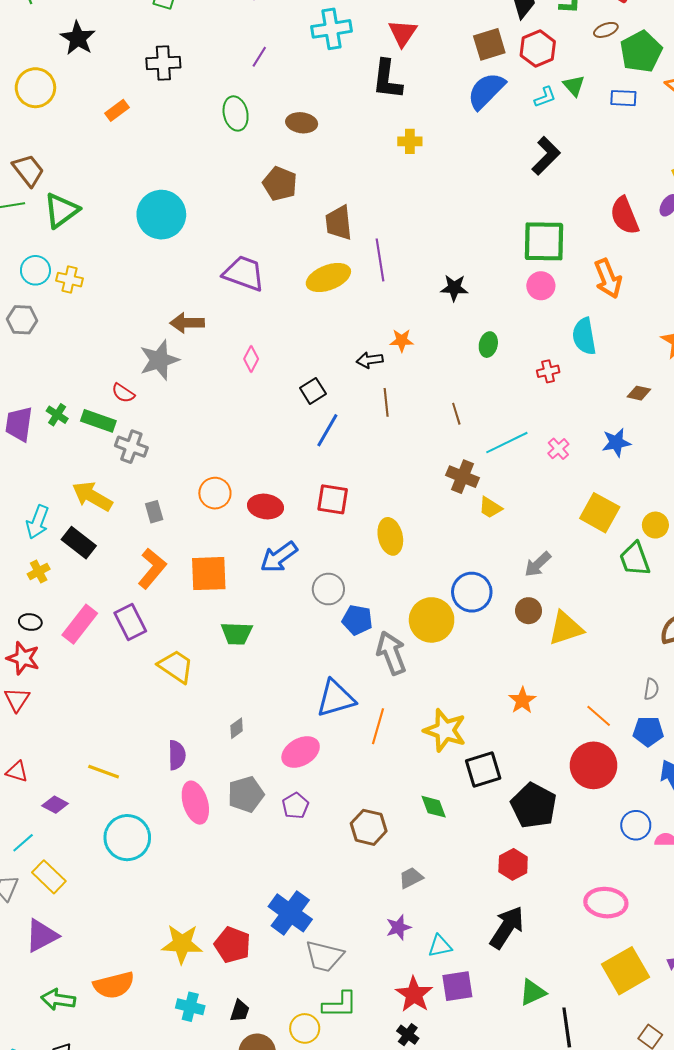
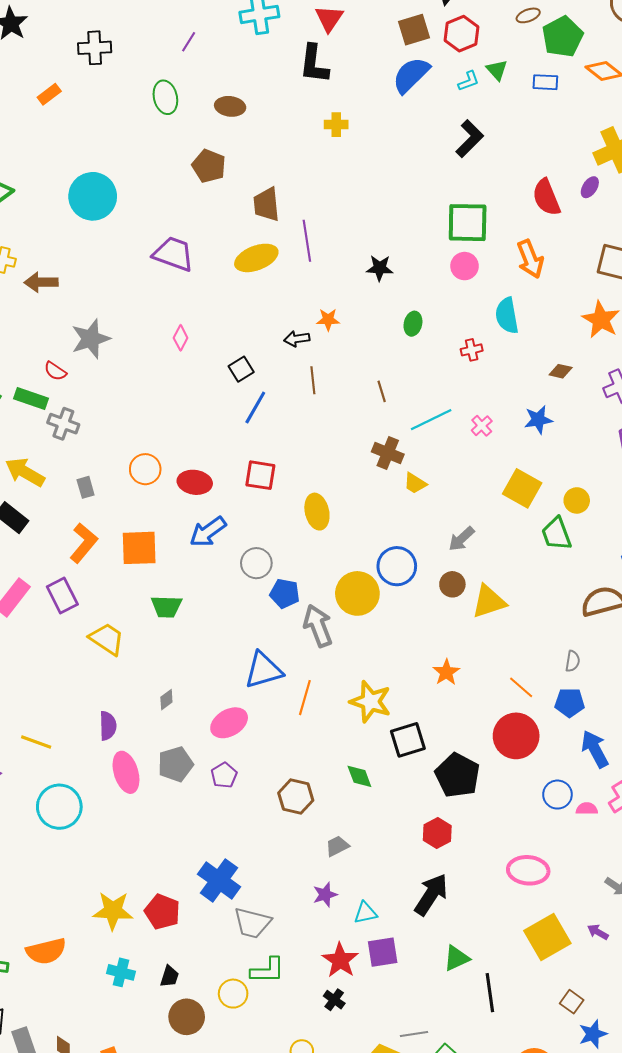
brown arrow: (187, 323) -> (41, 282), moved

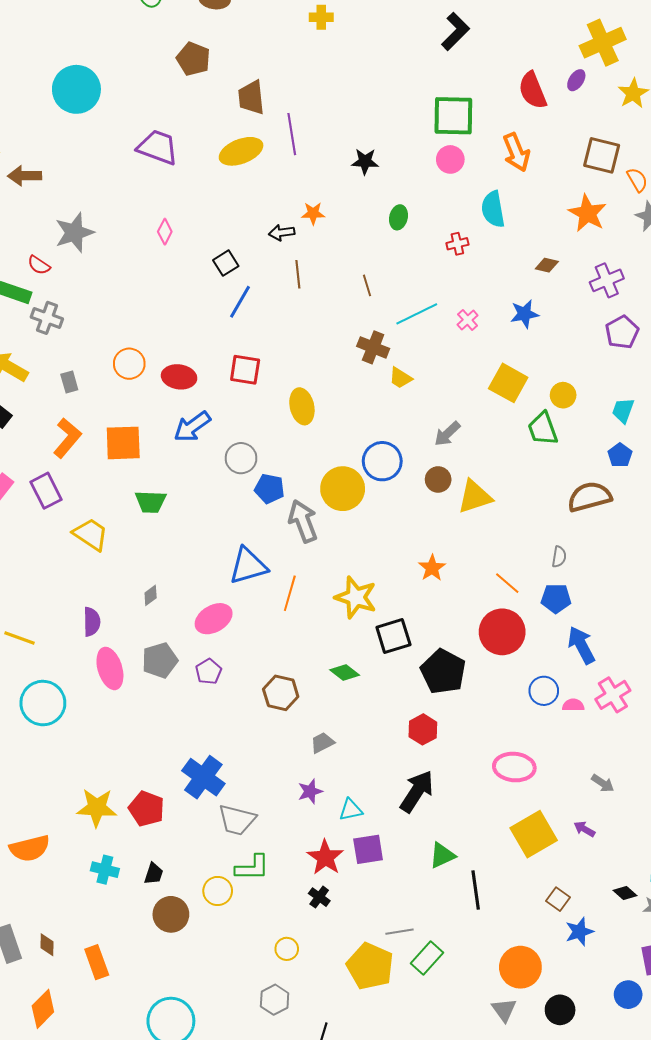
green diamond: (359, 776) -> (345, 673), turned -32

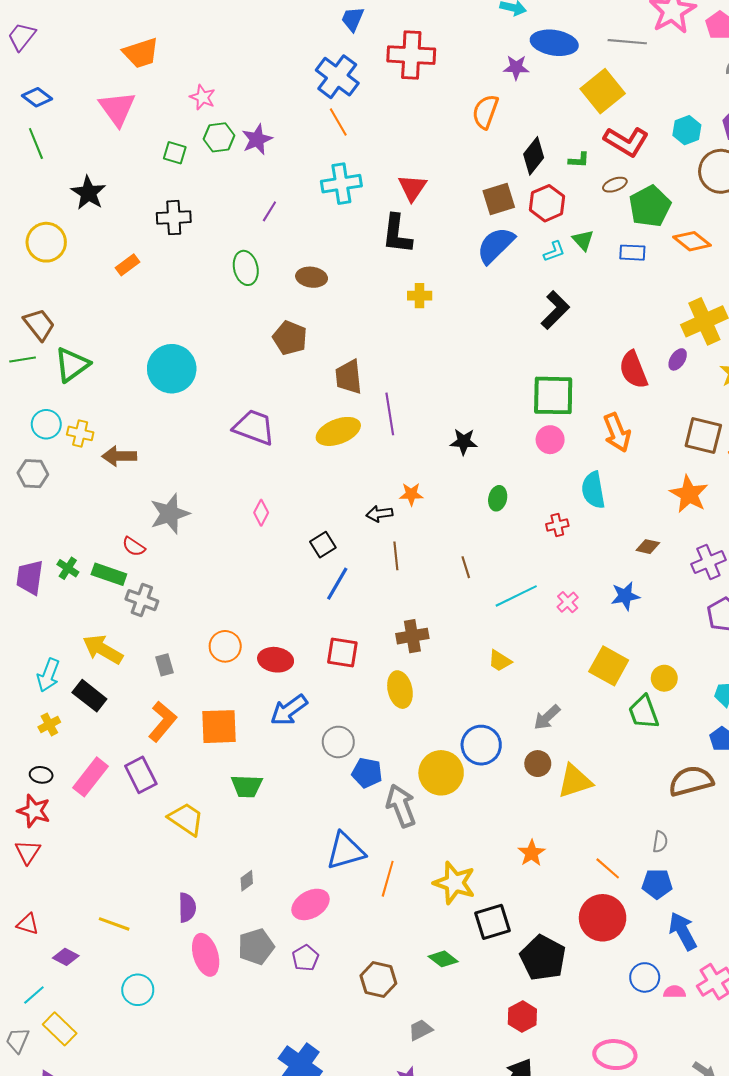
brown cross: (373, 347) -> (412, 636), moved, turned -32
cyan circle: (43, 703) -> (138, 990), size x0.7

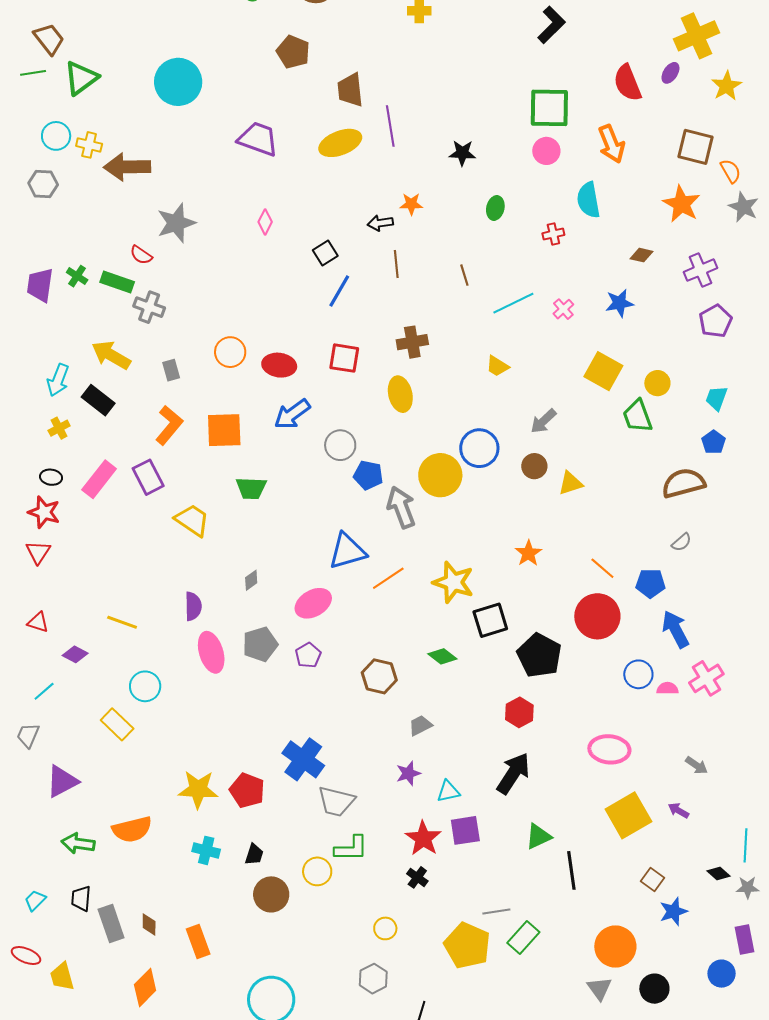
brown arrow: (119, 456) -> (127, 167), size x1.4
yellow triangle: (575, 781) -> (570, 483), size x0.7
gray semicircle: (660, 842) -> (681, 542), moved, turned 40
orange line: (388, 879) -> (388, 578), turned 40
yellow rectangle: (60, 1029) -> (117, 724), moved

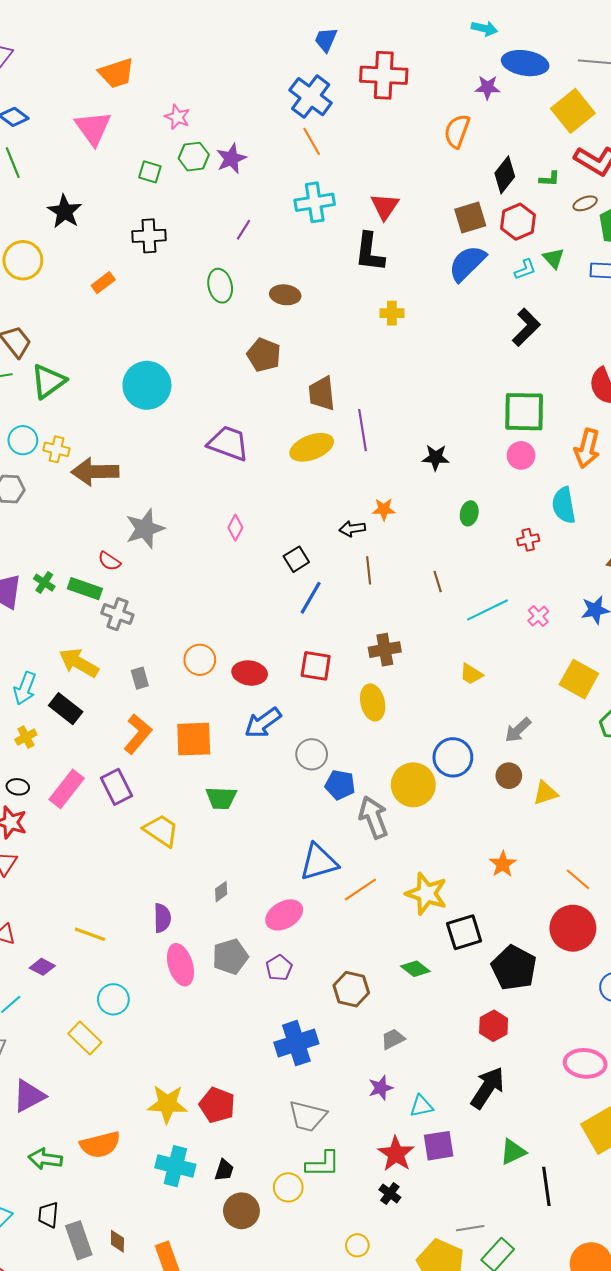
orange arrow: (611, 144) -> (587, 448), turned 36
blue cross: (303, 759) -> (296, 1043), moved, turned 36
cyan cross: (206, 850) -> (175, 1166), size x1.4

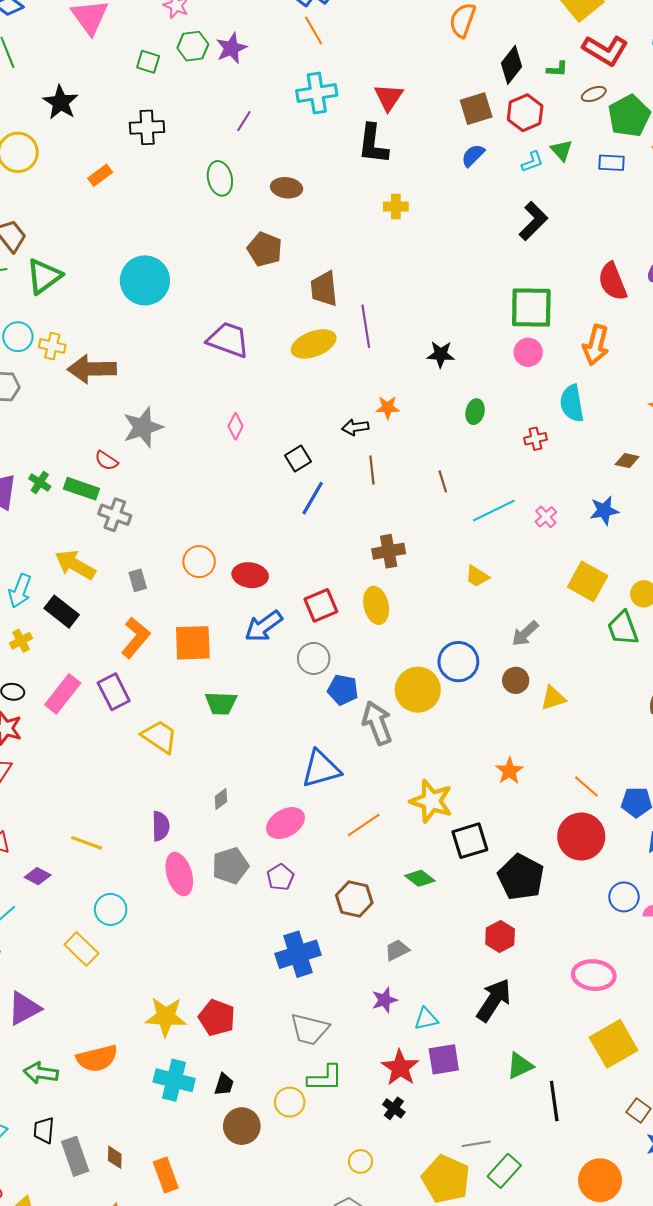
blue semicircle: (467, 263) -> (473, 155), size x0.6
red square: (316, 666) -> (321, 605), moved, turned -32
orange line: (360, 890) -> (364, 825), moved

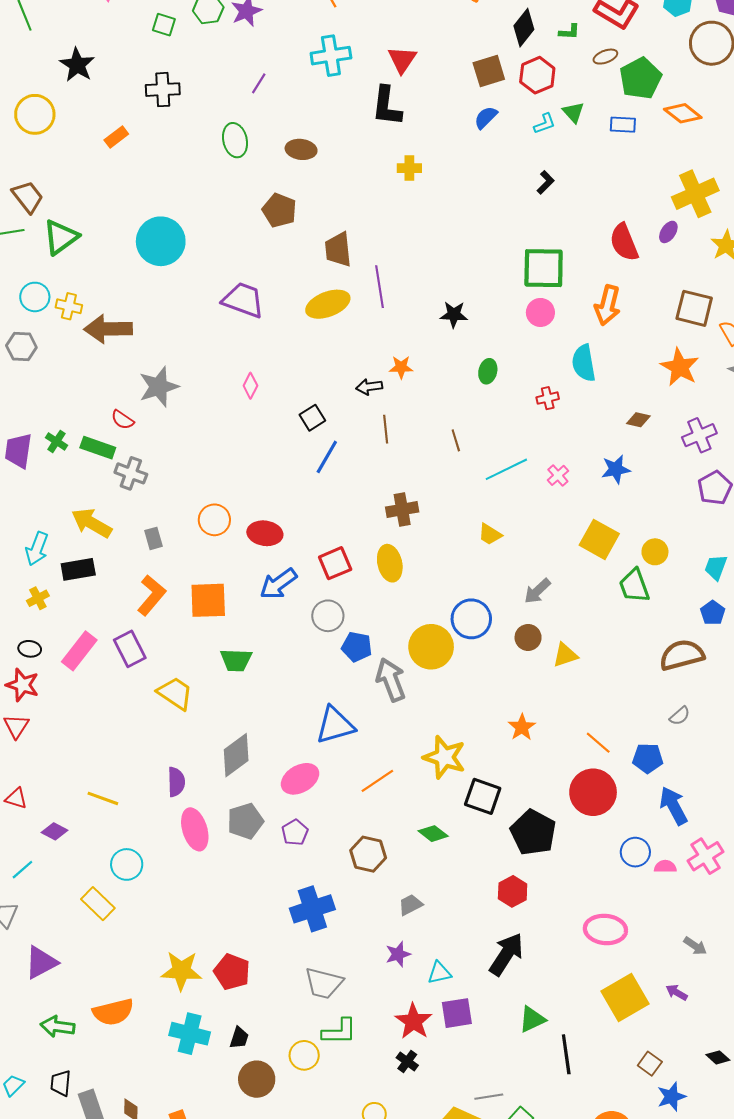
black L-shape: (533, 221) -> (546, 182), size x0.6
black rectangle: (62, 612) -> (78, 569), turned -48
gray diamond: (221, 799) -> (236, 755), size x2.0
black square: (470, 841) -> (483, 796), turned 36

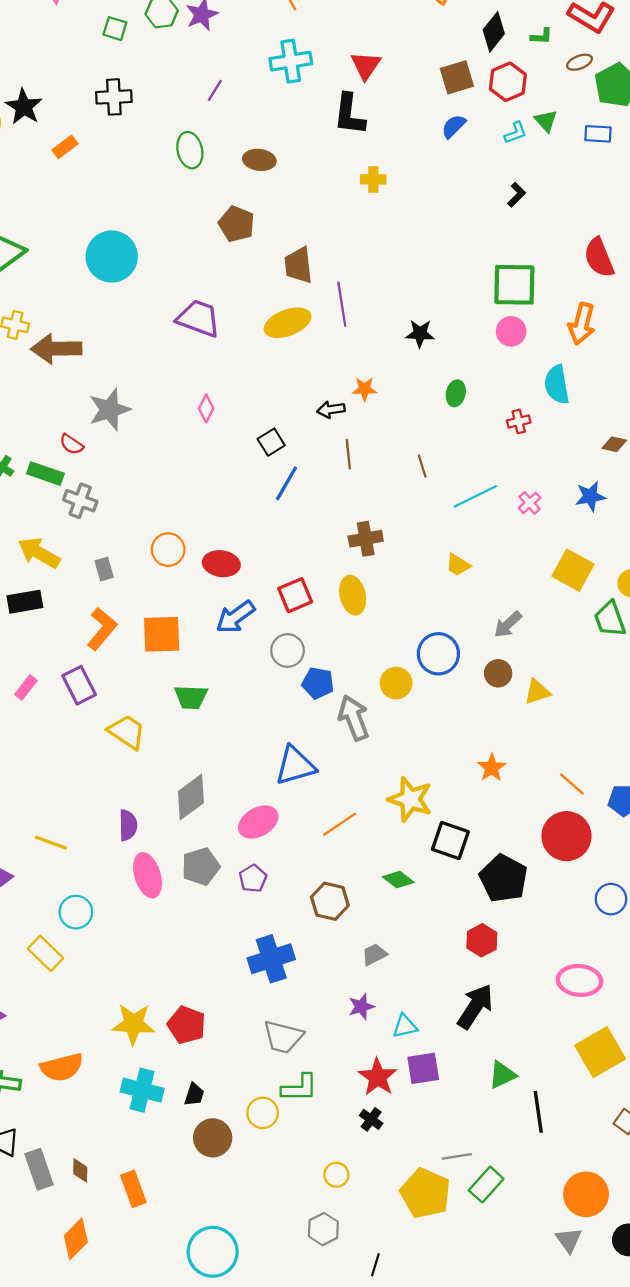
black star: (77, 65) -> (24, 107), moved
yellow circle: (431, 647) -> (396, 683), size x0.7
pink rectangle: (79, 651) -> (26, 687), size x0.6

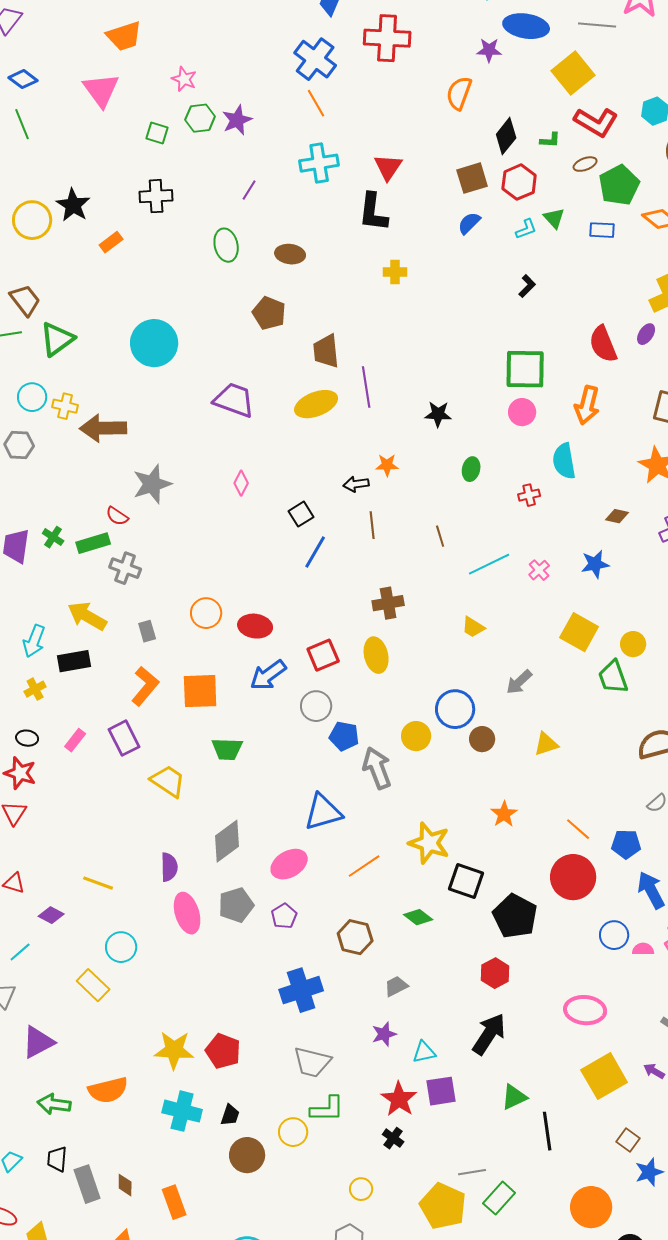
green rectangle: (45, 474) -> (93, 543), turned -36
brown circle: (498, 673) -> (482, 739), moved

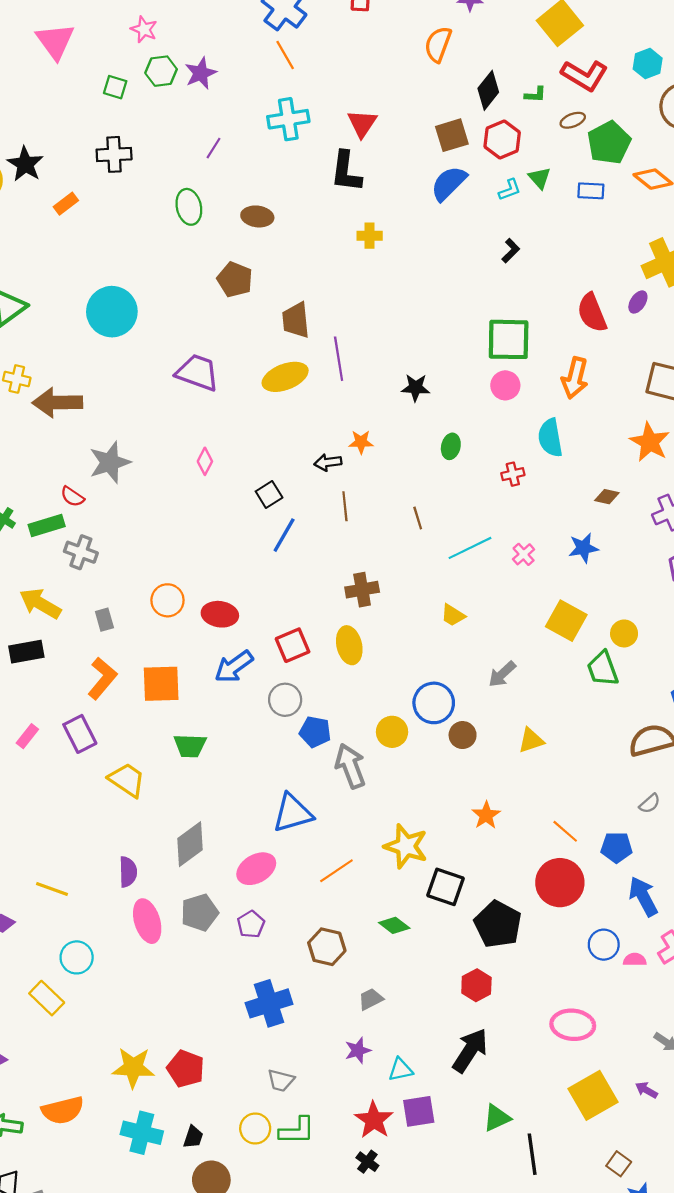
blue semicircle: (469, 223) -> (449, 183), size x1.5
gray trapezoid: (312, 1062) -> (281, 1080), size x0.7
yellow circle: (293, 1132) -> (255, 1129), moved

